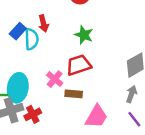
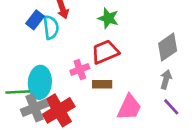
pink cross: (55, 79) -> (80, 70), turned 35
red cross: (33, 114) -> (59, 110), size x1.6

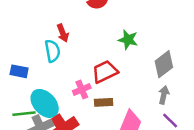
green star: (108, 18) -> (128, 40), moved
blue rectangle: (35, 20) -> (19, 71), moved, turned 66
cyan ellipse: (40, 82) -> (45, 103), turned -44

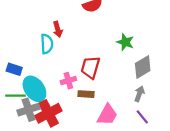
green star: (128, 40) -> (125, 42), moved
blue rectangle: (19, 71) -> (14, 69), moved
red trapezoid: (105, 72) -> (90, 67), turned -55

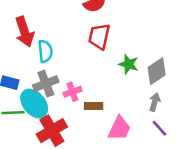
red arrow: (58, 29) -> (24, 32), moved, size x1.6
green star: (125, 42) -> (129, 64), moved
red trapezoid: (90, 67) -> (99, 36), moved
gray cross: (29, 110) -> (46, 84), moved

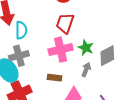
pink cross: (72, 92) -> (61, 50), moved, size x1.6
gray arrow: (155, 102) -> (86, 70), moved

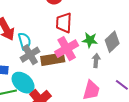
gray cross: (19, 56) -> (30, 55), moved
brown rectangle: (55, 78) -> (53, 59), moved, size x1.6

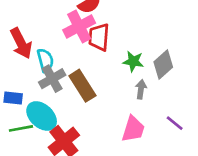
pink cross: (67, 49) -> (79, 27), moved
brown rectangle: (53, 59) -> (82, 86), turned 65

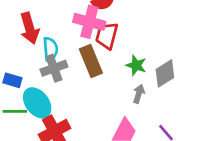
pink cross: (79, 27) -> (89, 22), turned 32
brown rectangle: (82, 86) -> (91, 61), moved

